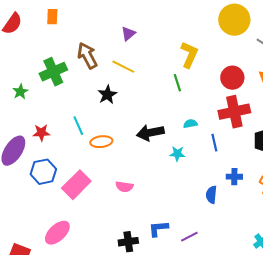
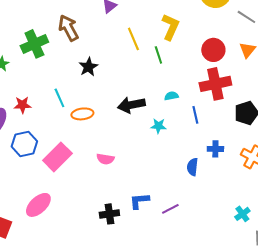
yellow line: (123, 67) -> (133, 39), moved, turned 40

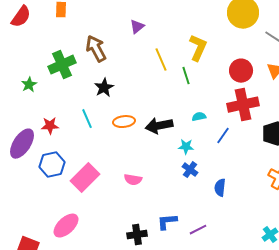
black star: (88, 67) -> (104, 88), moved
orange ellipse: (82, 114) -> (124, 122), moved
blue line: (195, 115) -> (223, 136), turned 48
blue cross: (215, 149) -> (190, 170), moved, turned 35

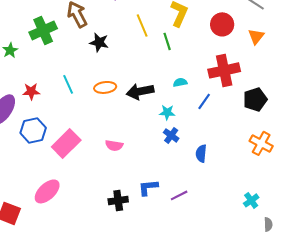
red circle: (241, 71) -> (222, 24), moved
black star: (104, 88) -> (99, 42), moved, turned -30

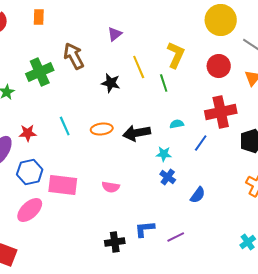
black star: (99, 42) -> (111, 83), moved
pink rectangle: (66, 143) -> (63, 185), turned 52
blue semicircle: (201, 153) -> (198, 195), turned -150
pink ellipse: (47, 191) -> (30, 210), moved

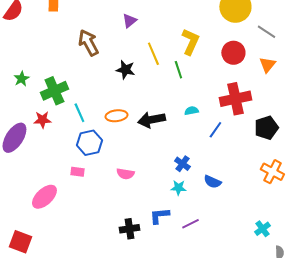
green cross: (40, 72) -> (54, 91), moved
cyan star: (164, 154) -> (178, 188), moved
blue hexagon: (30, 172) -> (89, 143), moved
pink rectangle: (63, 185) -> (77, 172), size x0.5
blue semicircle: (198, 195) -> (212, 182), turned 78

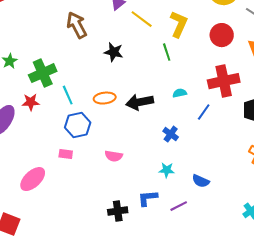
yellow line: (153, 54) -> (142, 19), moved, turned -30
blue cross: (182, 164) -> (171, 134), moved
blue semicircle: (212, 182) -> (201, 181), moved

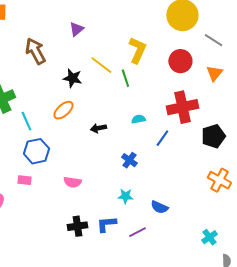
yellow line: (142, 19) -> (101, 65), moved
orange ellipse: (105, 98) -> (63, 110), moved, turned -35
black arrow: (140, 102) -> (98, 128), size x0.6
black cross: (118, 211) -> (77, 226), moved

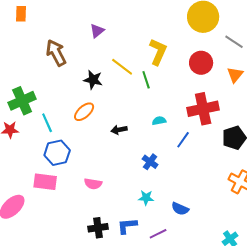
pink rectangle: (24, 180) -> (45, 182), size x1.6

